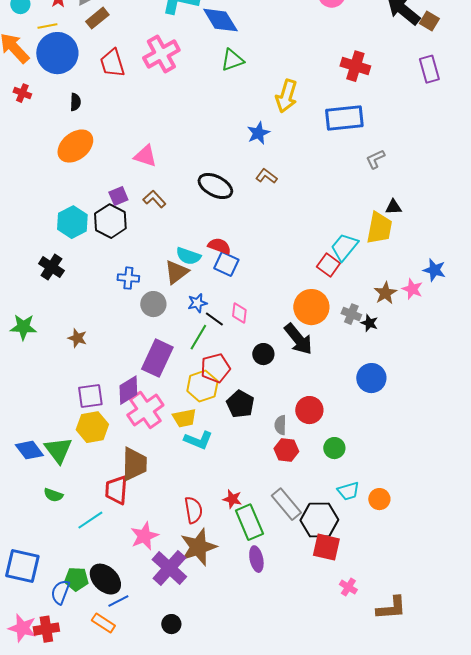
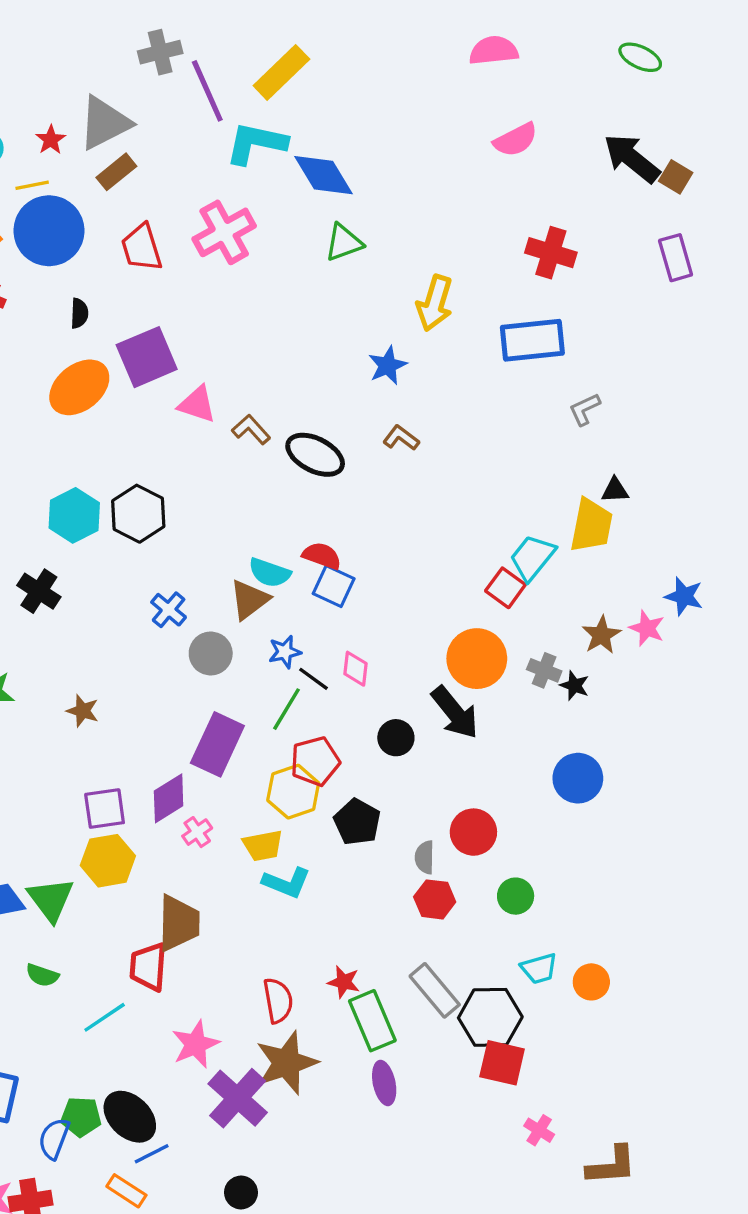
purple square: (118, 196) -> (147, 357), moved, size x1.8
brown L-shape: (154, 199) -> (251, 429), moved
blue cross: (128, 278) -> (169, 610), turned 35
pink cross: (145, 410) -> (197, 832), size x0.5

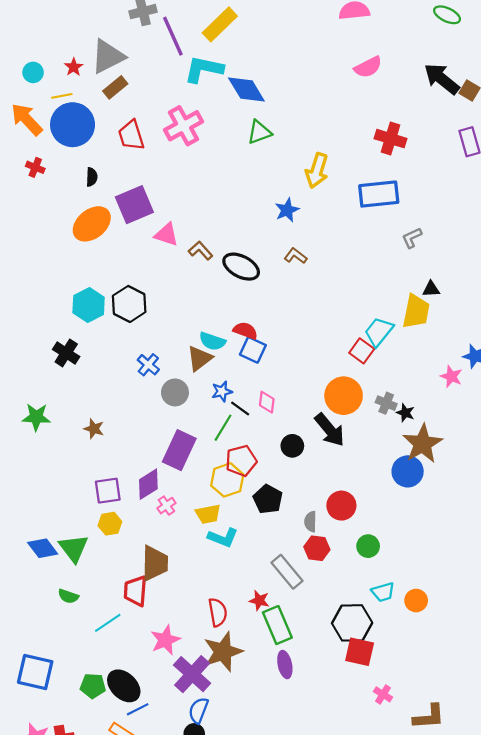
brown star: (601, 635) -> (422, 444), moved, size x1.6
yellow hexagon: (108, 861) -> (110, 524), size x0.7
gray rectangle: (435, 990) -> (287, 572), moved
blue semicircle: (54, 1139) -> (198, 710), moved

